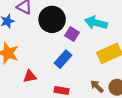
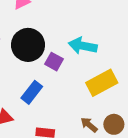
blue rectangle: (63, 59) -> (32, 92), moved

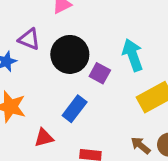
cyan arrow: (83, 46) -> (133, 55), turned 60

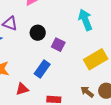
black circle: (70, 54) -> (38, 33), size x0.6
cyan arrow: (133, 55) -> (85, 20), moved

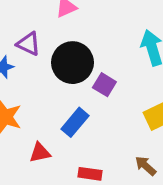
black circle: (38, 33) -> (72, 63), size x1.6

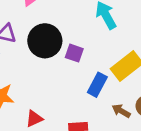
blue rectangle: (75, 122) -> (97, 85), moved

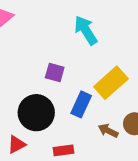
black circle: (45, 41) -> (36, 113), moved

